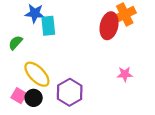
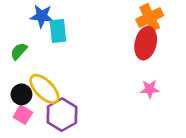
red ellipse: (109, 26) -> (146, 43), moved
purple hexagon: (70, 92) -> (62, 115), moved
black circle: (34, 98) -> (21, 94), moved

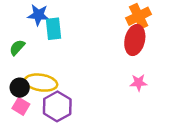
yellow ellipse: (44, 89) -> (41, 83), turned -36

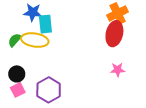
yellow ellipse: (41, 83) -> (35, 40), moved
pink square: (21, 106) -> (18, 90), turned 32

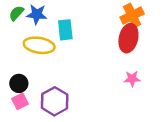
cyan rectangle: (45, 24) -> (65, 30), moved
green semicircle: (15, 40) -> (16, 13), moved

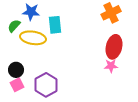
green semicircle: (16, 13) -> (14, 26), moved
red ellipse: (128, 38) -> (114, 47), moved

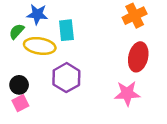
pink star: (111, 66) -> (127, 93), moved, size x1.5
purple hexagon: (46, 85) -> (66, 78), moved

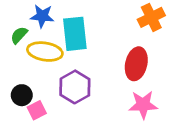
cyan rectangle: (66, 30) -> (75, 34), size x1.4
red ellipse: (138, 57) -> (136, 64), moved
pink square: (20, 103) -> (37, 110), moved

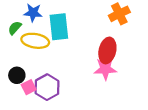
purple hexagon: (75, 87) -> (47, 87), moved
pink star: (143, 105) -> (105, 69), moved

